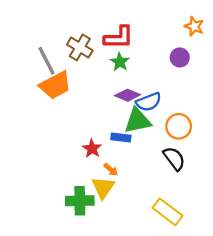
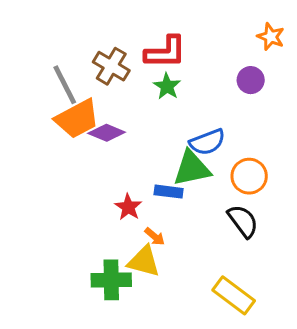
purple diamond: (128, 95) -> (107, 133), moved
yellow triangle: (103, 187) -> (144, 261), turned -50

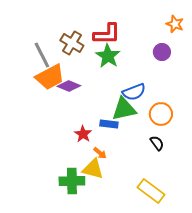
green star: (167, 86) -> (108, 56), size x1.4
black semicircle: (243, 221) -> (157, 143), size x0.7

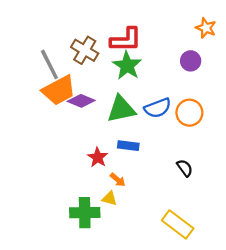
green triangle: (124, 109) -> (121, 109), moved
orange circle: (161, 114) -> (189, 113), moved
yellow triangle: (93, 169) -> (109, 199), size x0.6

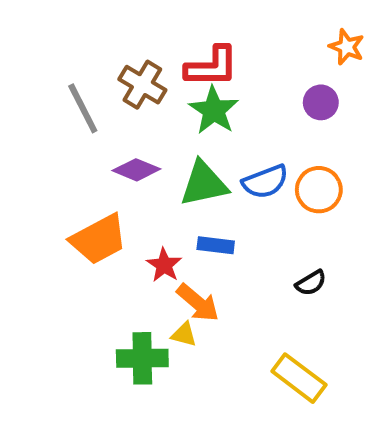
orange trapezoid: (59, 90) -> (99, 239), moved
black semicircle: (185, 168) -> (311, 283), turned 96
orange arrow: (118, 180) -> (198, 303), size x1.6

